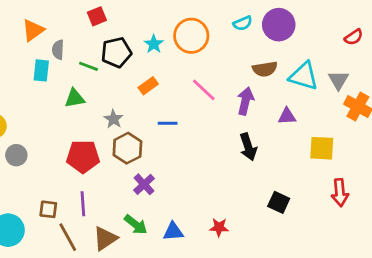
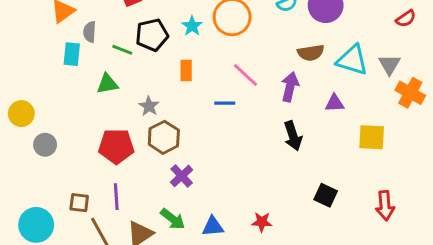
orange rectangle: (148, 86) -> (186, 71), turned -54
blue line: (168, 123) -> (225, 103), moved
red arrow: (340, 193) -> (385, 206), moved

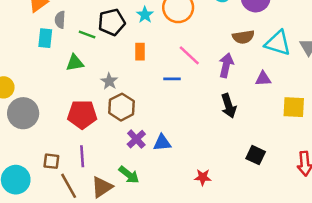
gray circle: (45, 145) -> (23, 113), size x1.6
blue triangle: (213, 226) -> (162, 143), moved

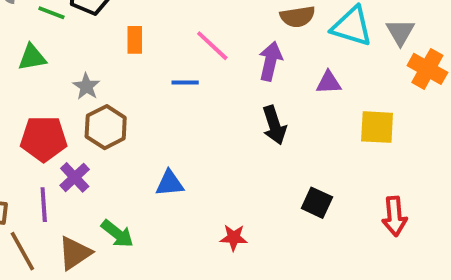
purple cross: (136, 139) -> (75, 177), moved

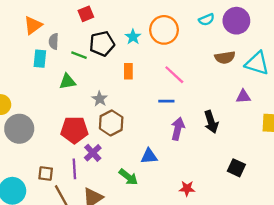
purple arrow: (270, 61) -> (178, 129), moved
blue line: (185, 82) -> (166, 101), moved
green arrow: (117, 234) -> (128, 177), moved

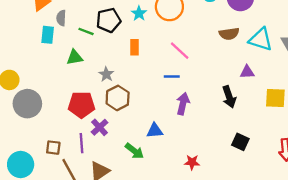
black arrow: (211, 122) -> (229, 97), moved

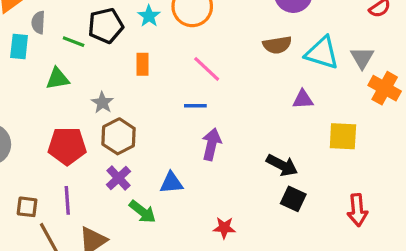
black arrow: (229, 97) -> (282, 165), moved, turned -45
purple cross: (100, 127) -> (118, 178), moved

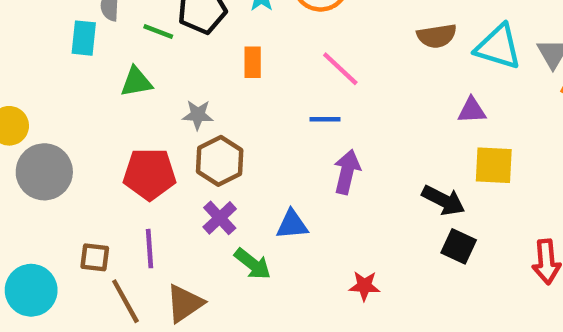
gray star: (102, 103) -> (198, 115), turned -30
yellow square: (343, 136) -> (494, 165), moved

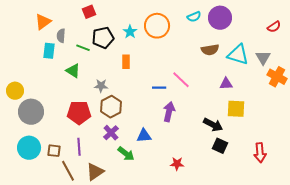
pink line: (340, 69) -> (181, 80), moved
green triangle: (136, 82) -> (73, 71), turned 42
cyan circle: (31, 290) -> (29, 148), moved

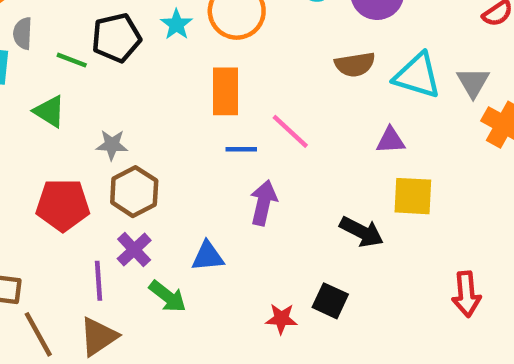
orange rectangle: (126, 62) -> (226, 91), moved, size x1.5
black square: (220, 146) -> (330, 301), moved
purple line: (79, 147) -> (98, 281), moved

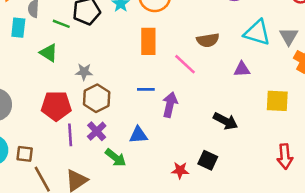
brown semicircle: (355, 65) -> (208, 40), moved
blue line: (241, 149) -> (146, 89), moved
yellow square: (413, 196) -> (277, 101), moved
purple line: (98, 281) -> (70, 135), moved

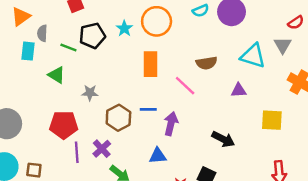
gray triangle: (289, 36) -> (283, 45), moved
brown hexagon: (97, 98) -> (118, 118), moved
blue triangle: (138, 135) -> (158, 156), moved

